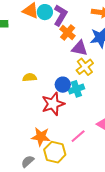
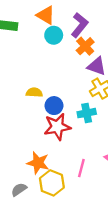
cyan circle: (45, 12) -> (54, 35), moved
blue circle: (63, 85) -> (54, 106), moved
pink line: (78, 136) -> (81, 168), turned -42

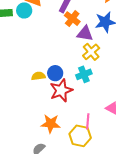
cyan circle: (54, 35) -> (24, 10), moved
yellow semicircle: (34, 92) -> (38, 76), moved
yellow hexagon: (52, 183) -> (80, 136), moved

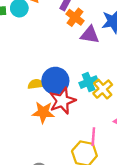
yellow cross: (91, 52) -> (103, 89), moved
blue circle: (55, 73) -> (55, 81), size x1.5
orange star: (51, 124) -> (43, 112), moved

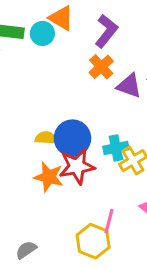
orange cross: (75, 17) -> (101, 67), moved

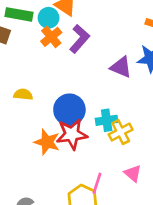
purple L-shape: (106, 31) -> (80, 39), moved
orange cross: (101, 67) -> (51, 37), moved
yellow semicircle: (46, 138) -> (23, 94), moved

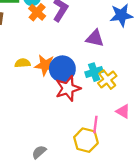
purple triangle: (121, 67) -> (95, 38), moved
orange star: (47, 142) -> (45, 65), moved

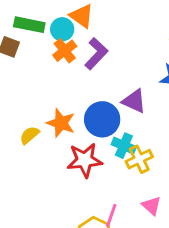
yellow semicircle: (23, 63) -> (29, 135), moved, turned -48
blue circle: (62, 69) -> (102, 119), moved
cyan cross: (94, 72) -> (124, 146), turned 30

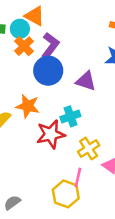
blue circle: (102, 119) -> (48, 71), moved
cyan cross: (124, 146) -> (70, 116), moved, turned -36
yellow cross: (139, 159) -> (89, 149), moved

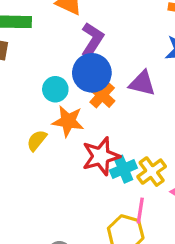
cyan circle: (20, 29) -> (55, 89), moved
orange cross: (24, 46) -> (102, 95), moved
cyan cross: (70, 116) -> (123, 169), moved

